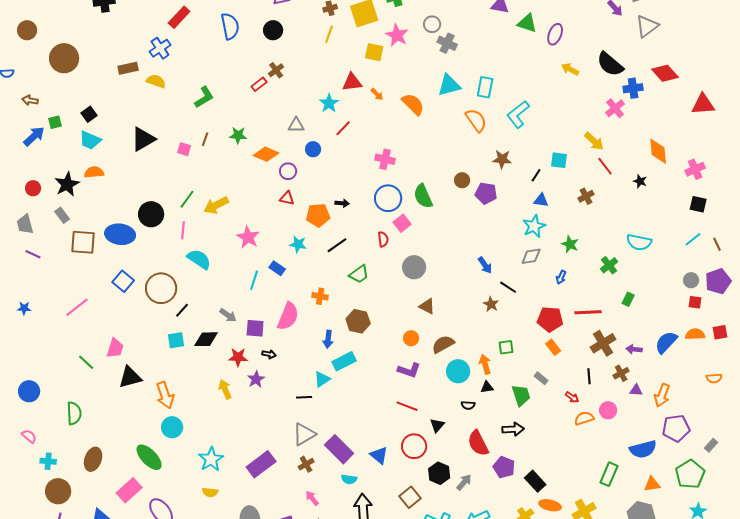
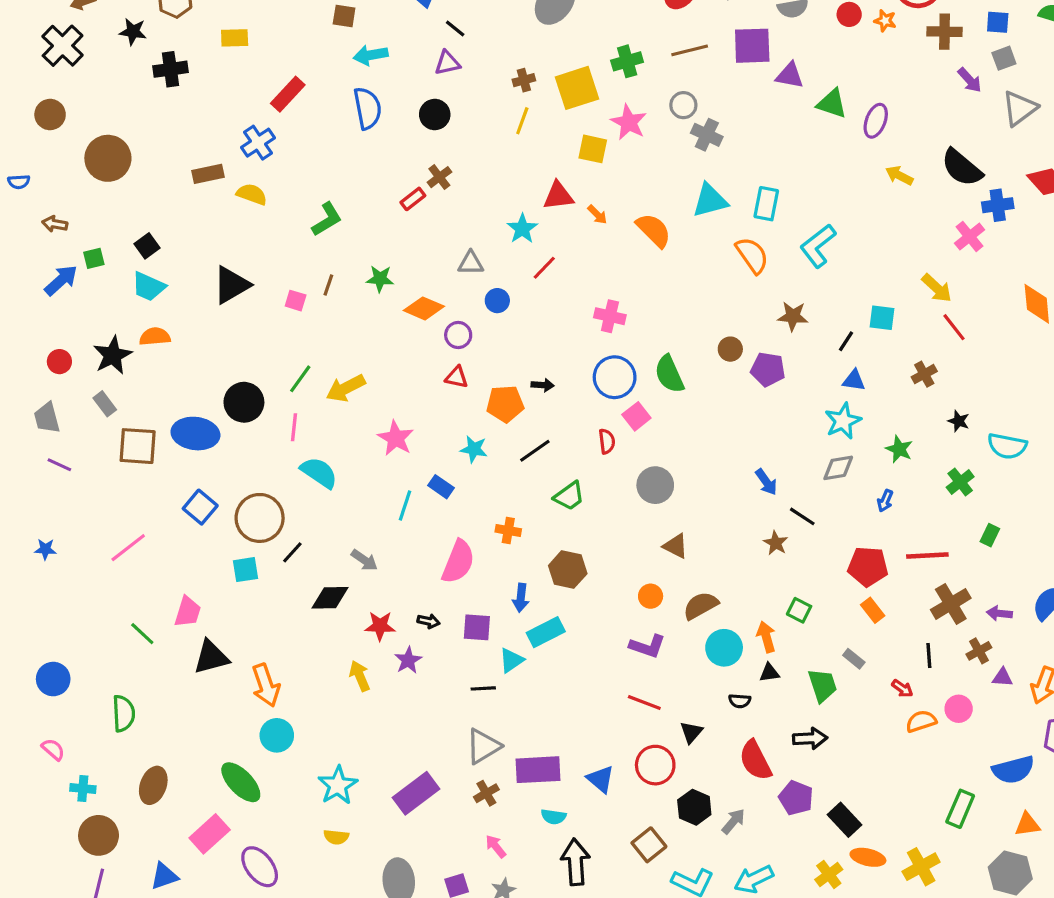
black star: (640, 181) -> (959, 421), moved
purple square: (255, 328) -> (477, 627), moved
cyan square: (176, 340) -> (246, 570), moved
green square: (506, 347) -> (799, 610), turned 35
purple rectangle: (339, 449) -> (538, 770), turned -48

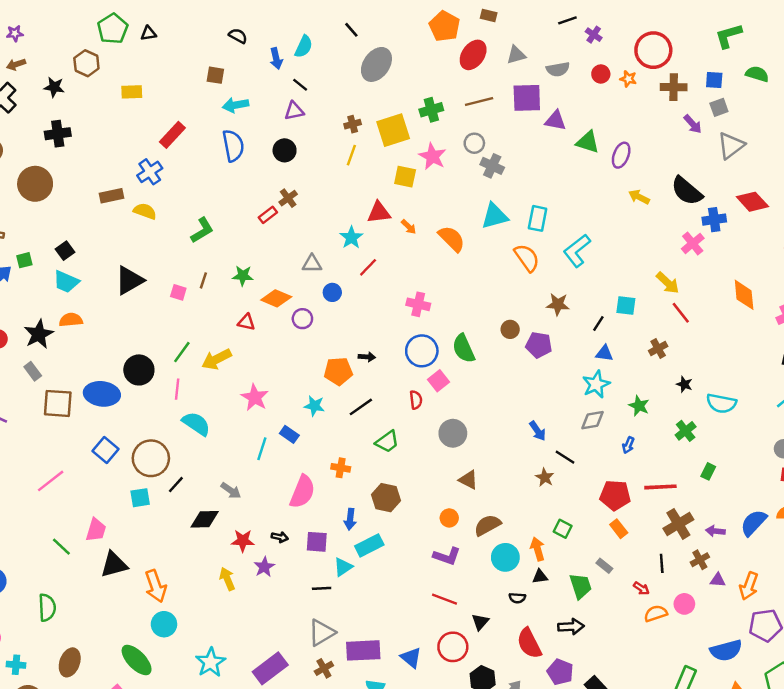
black cross: (170, 69) -> (58, 134), moved
red triangle: (457, 377) -> (246, 322), moved

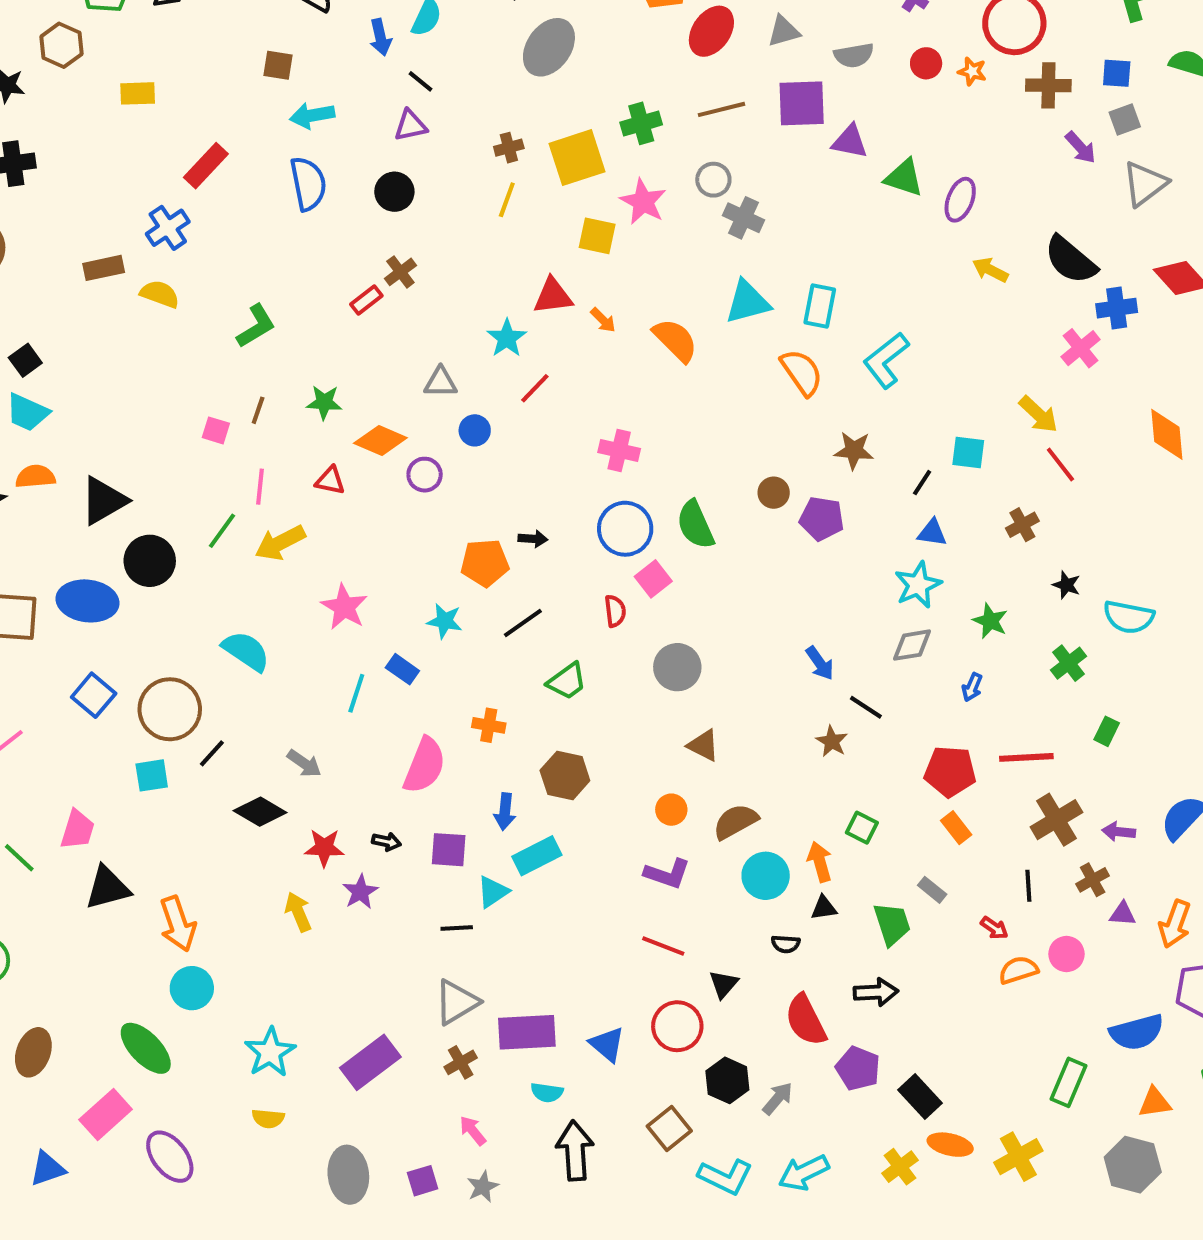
black triangle: (129, 280) -> (104, 501), moved
pink line: (177, 389) -> (260, 487), moved
black diamond: (205, 519) -> (260, 812), turned 32

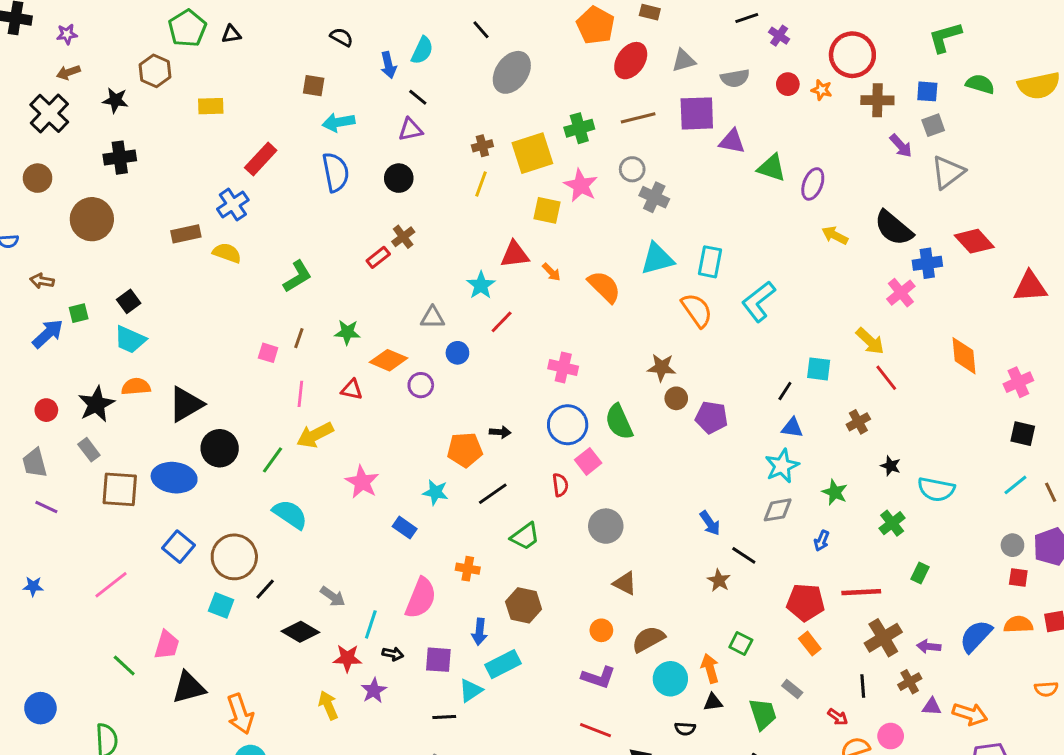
brown star: (854, 450) -> (662, 367), moved
green line: (222, 531) -> (272, 460), moved
cyan line: (356, 693) -> (371, 624), moved
cyan square: (152, 775) -> (221, 605), turned 30
orange arrow: (1175, 924) -> (970, 714), turned -92

